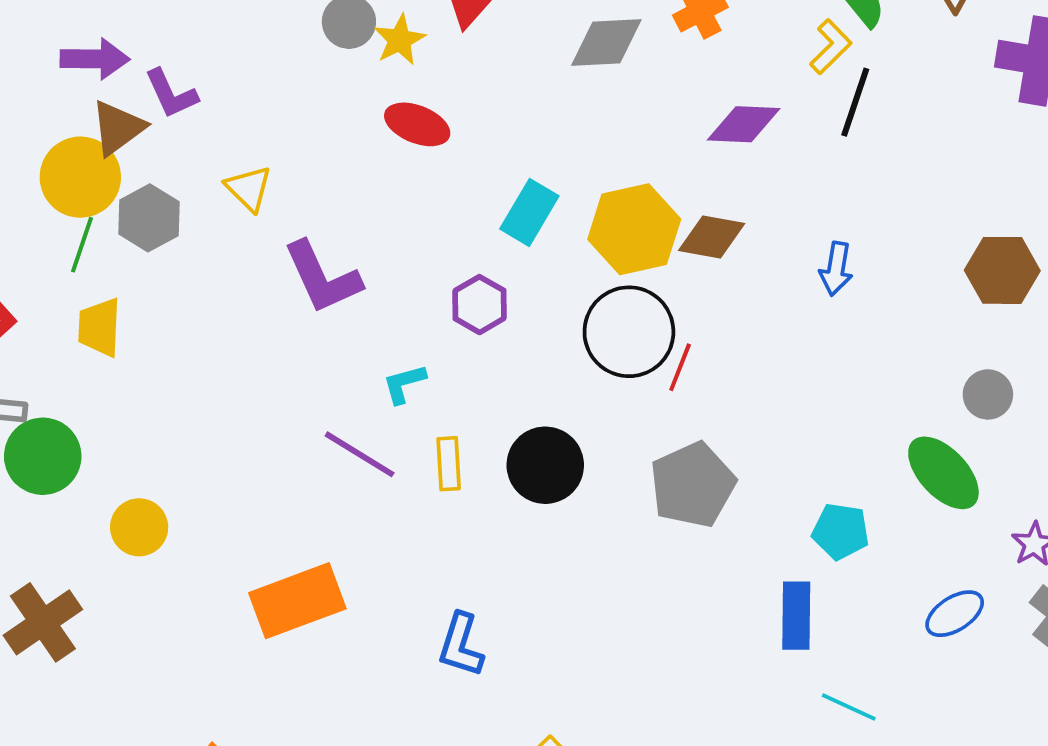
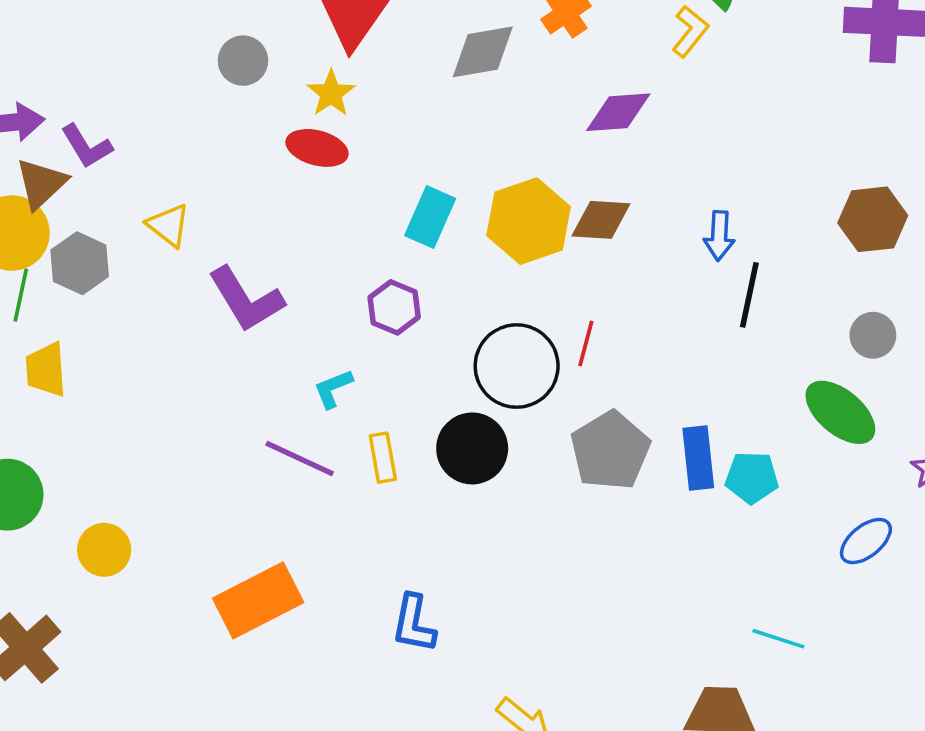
yellow star: (400, 40) -> (331, 93), moved
black line: (855, 102) -> (749, 295), moved
black circle: (629, 332) -> (517, 366), moved
blue rectangle: (796, 616) -> (698, 458), moved

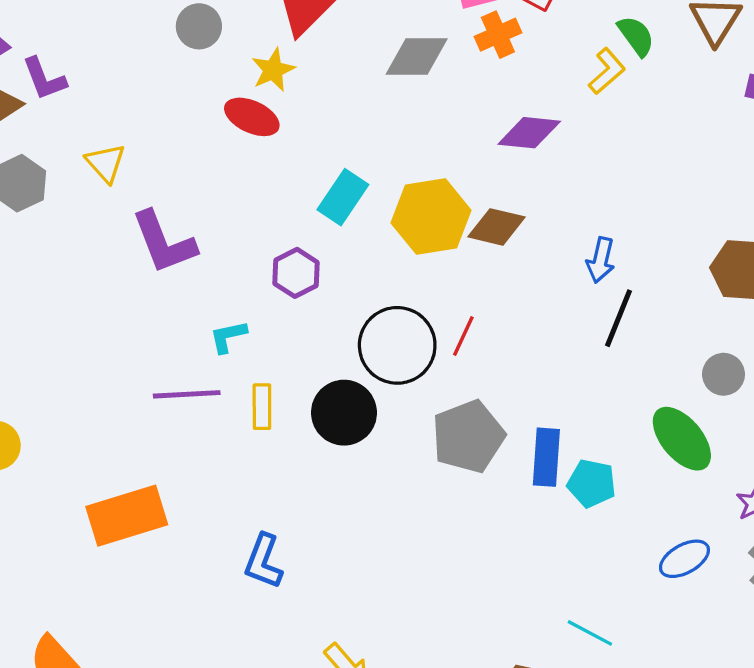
purple line: (300, 459) -> (187, 394), turned -38

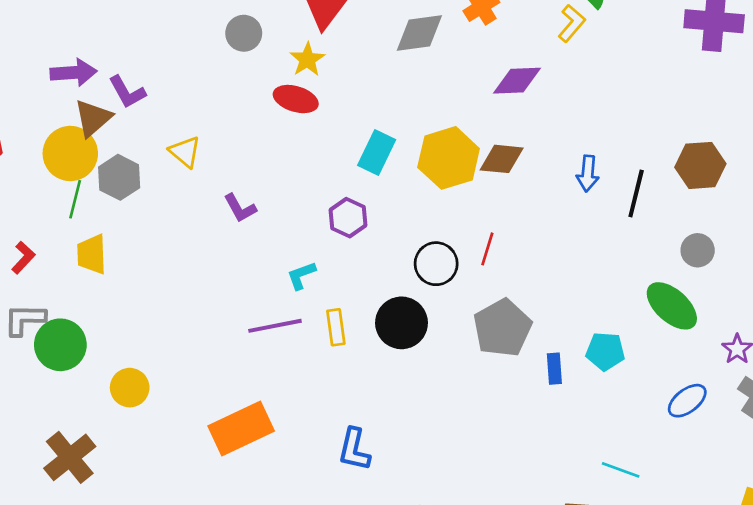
purple L-shape: (164, 242) -> (240, 208), size x0.6
black line: (618, 318) -> (636, 193), moved
black circle: (397, 345) -> (436, 264), size x0.7
blue rectangle: (546, 457) -> (554, 369), moved, size x0.7

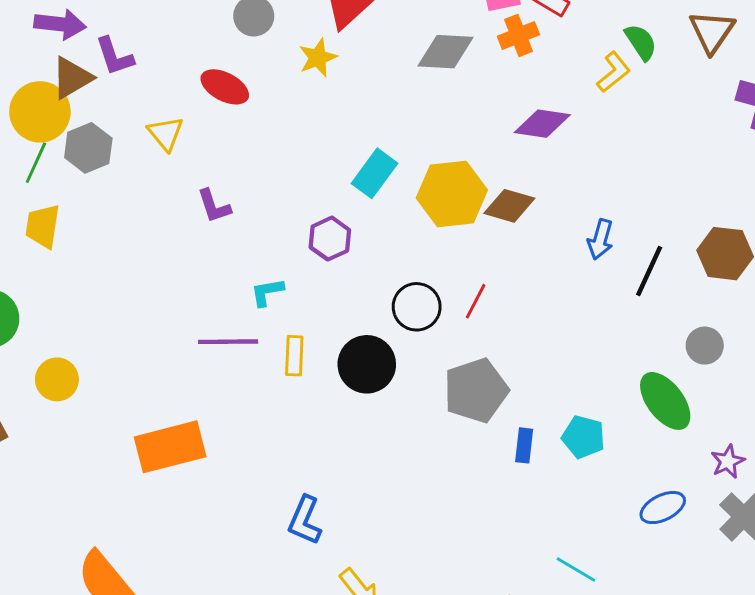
red ellipse: (296, 99) -> (225, 87), moved
blue L-shape: (354, 449) -> (305, 520), moved

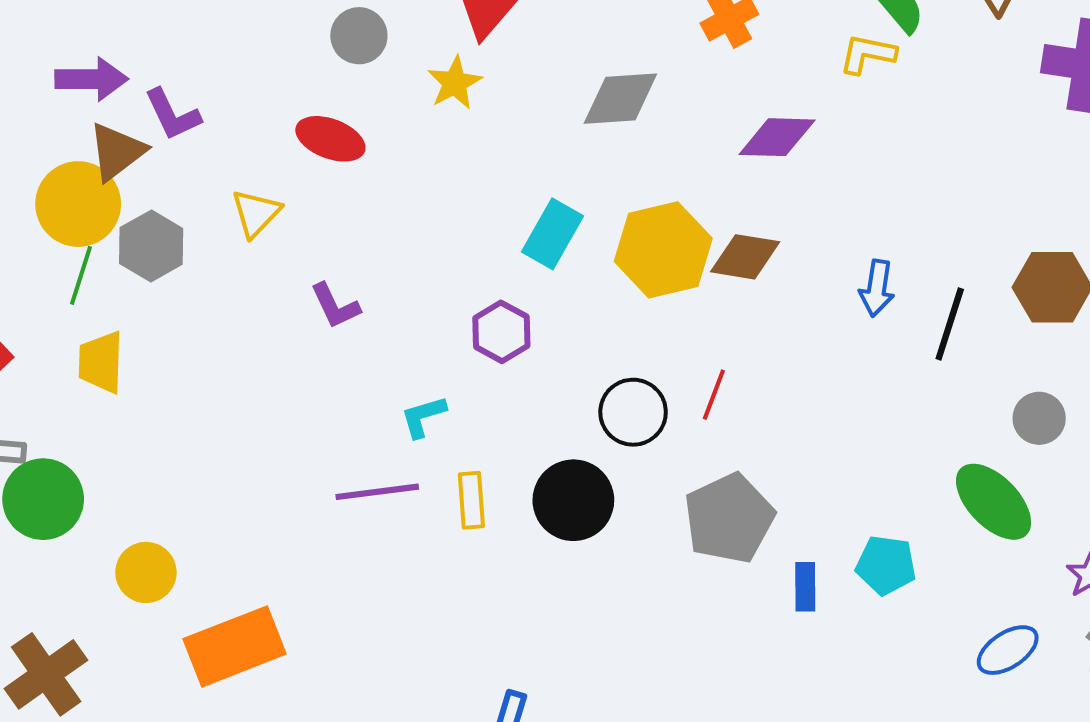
gray diamond: (446, 52) -> (620, 99), moved
yellow L-shape: (614, 72) -> (867, 54), turned -123
yellow triangle: (166, 133) -> (256, 213), turned 30
orange rectangle: (170, 447) -> (235, 646), moved

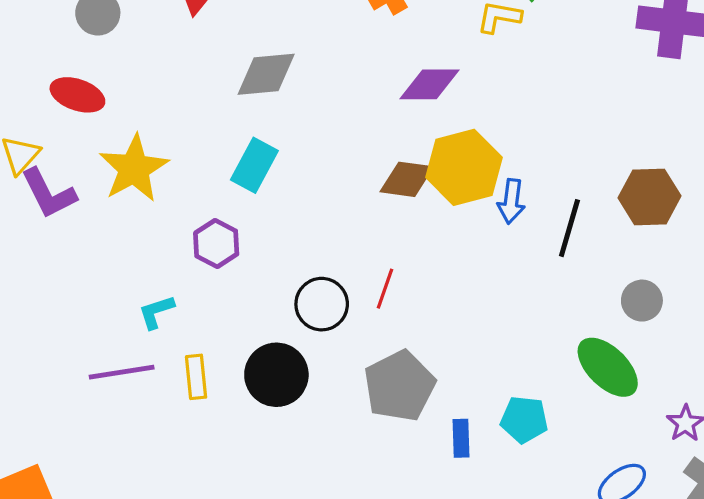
yellow star: (455, 83) -> (134, 168), moved, size x1.6
gray diamond: (620, 99) -> (266, 74), moved
yellow hexagon: (663, 250) -> (464, 167), moved
purple L-shape: (335, 306) -> (49, 193), moved, size x1.4

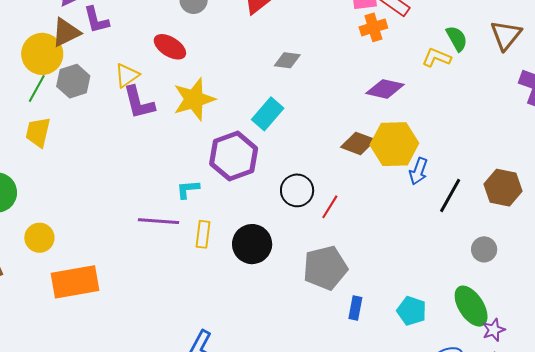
gray diamond: (266, 74) -> (287, 60), size x0.7
purple hexagon: (216, 243) -> (234, 156), size x1.6
black circle: (322, 304) -> (297, 190), moved
green ellipse: (608, 367) -> (471, 306), moved
cyan pentagon: (524, 419) -> (412, 311), moved

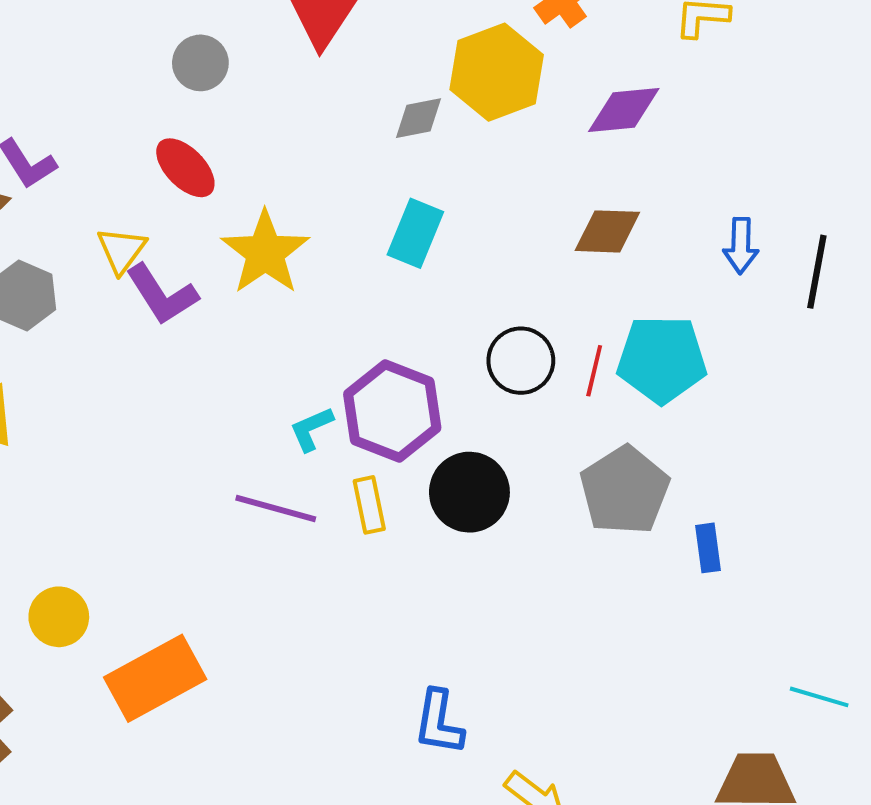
red ellipse: (170, 47) -> (185, 168), turned 32
yellow hexagon: (394, 144) -> (497, 72), moved
purple hexagon: (234, 156) -> (392, 411), moved
purple line: (159, 221) -> (276, 508), turned 30
cyan pentagon: (412, 311) -> (662, 359), moved, size x1.5

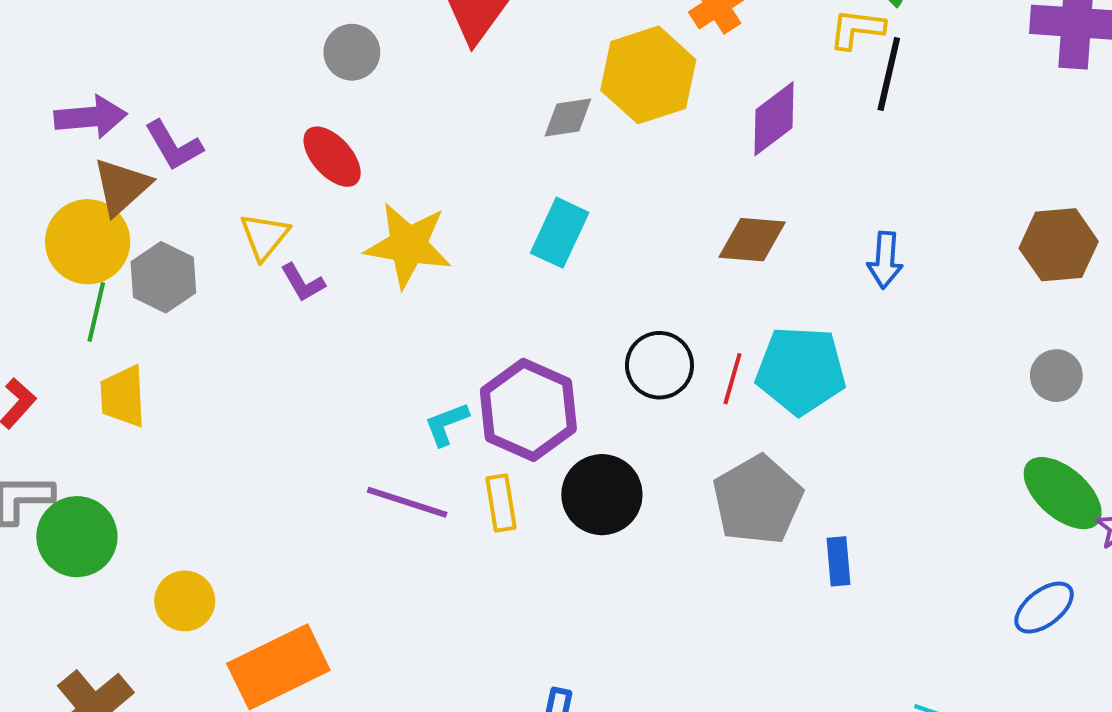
purple diamond: (624, 110) -> (774, 119), turned -34
yellow star: (265, 252) -> (408, 245), turned -30
black line: (817, 272) -> (889, 74), moved
purple L-shape: (162, 295) -> (303, 283), size x0.6

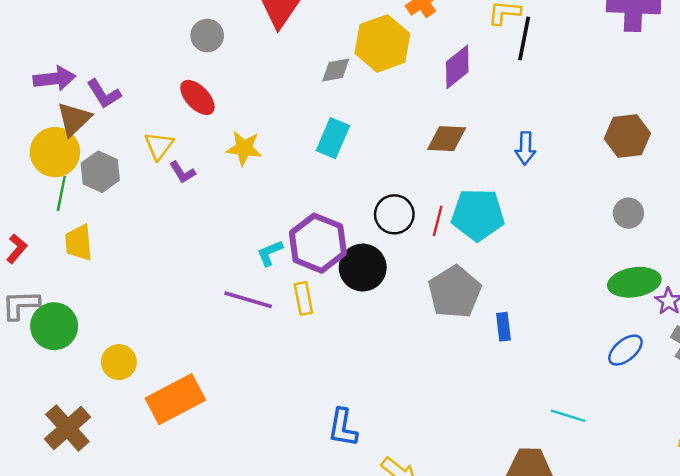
yellow star: (408, 245) -> (244, 148), size x0.7
green ellipse: (1063, 493) -> (634, 282), turned -48
black circle: (602, 495) -> (363, 268), moved

